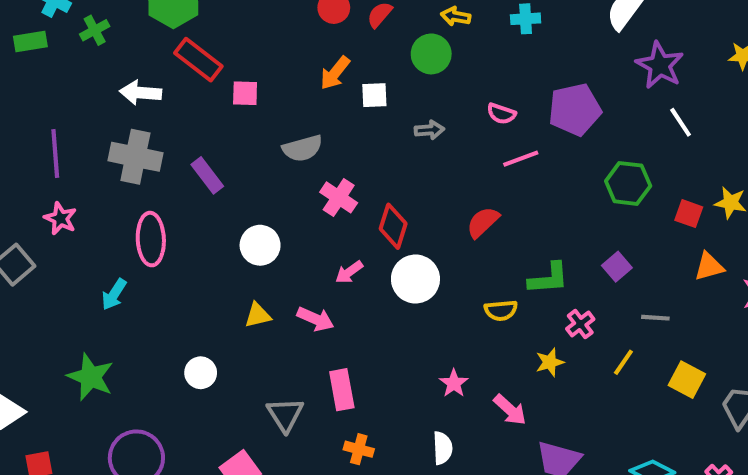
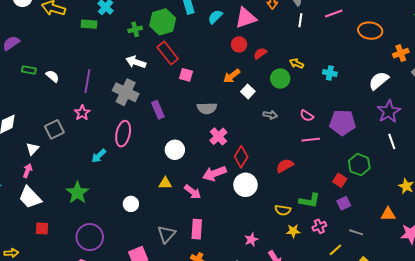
green cross: (95, 30) -> (135, 29), moved
white square: (374, 95) -> (248, 91), turned 32
red square: (689, 214) -> (340, 180), moved
pink arrow: (349, 272) -> (214, 173), size x1.6
yellow star: (550, 362) -> (293, 231), moved

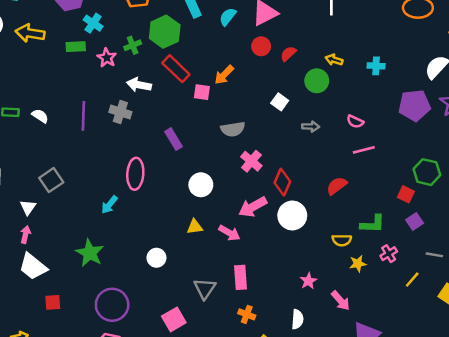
orange arrow: (232, 76) -> (224, 75), moved
gray cross: (126, 92) -> (120, 112), moved, size x0.7
pink star: (82, 113) -> (107, 58), moved
purple pentagon: (342, 123) -> (414, 105), moved

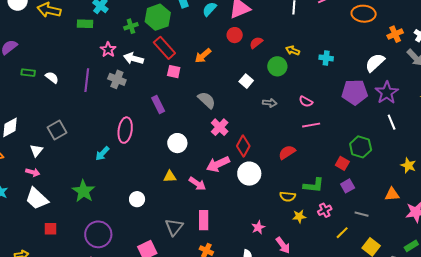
pink star: (107, 58) -> (108, 50), moved
pink square: (202, 92) -> (174, 72), moved
gray semicircle: (233, 129) -> (207, 100), turned -132
pink arrow: (25, 234) -> (33, 172), turned 88

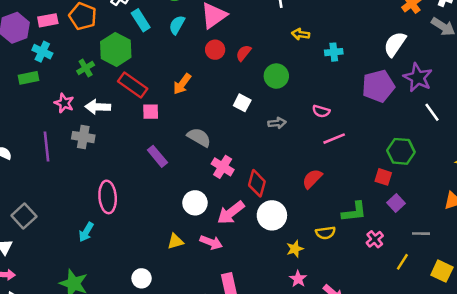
yellow arrow: (293, 50) -> (301, 34), moved
purple rectangle: (158, 104) -> (157, 156), moved
white circle: (177, 143) -> (195, 203), moved
yellow star: (299, 216) -> (295, 249), moved

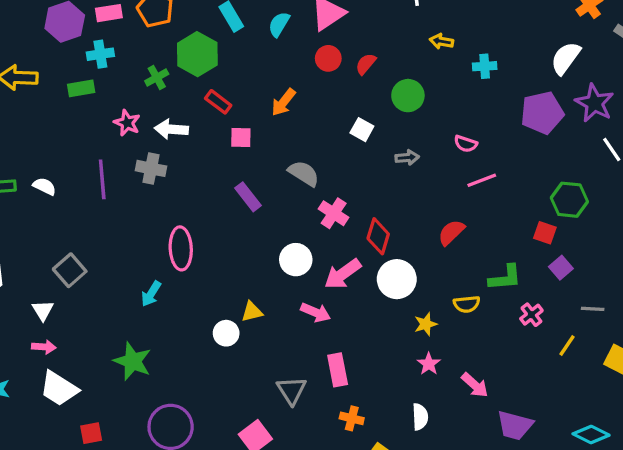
cyan cross: (42, 52) -> (100, 54), turned -36
red rectangle: (133, 85) -> (218, 102), size x0.7
yellow triangle: (175, 241) -> (252, 312), moved
white circle: (142, 278) -> (226, 333), moved

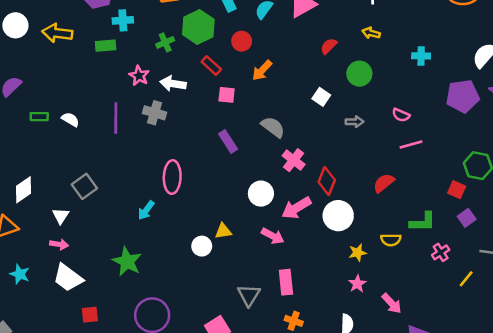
yellow arrow: (442, 41) -> (371, 33), moved
red circle: (328, 58) -> (242, 41), moved

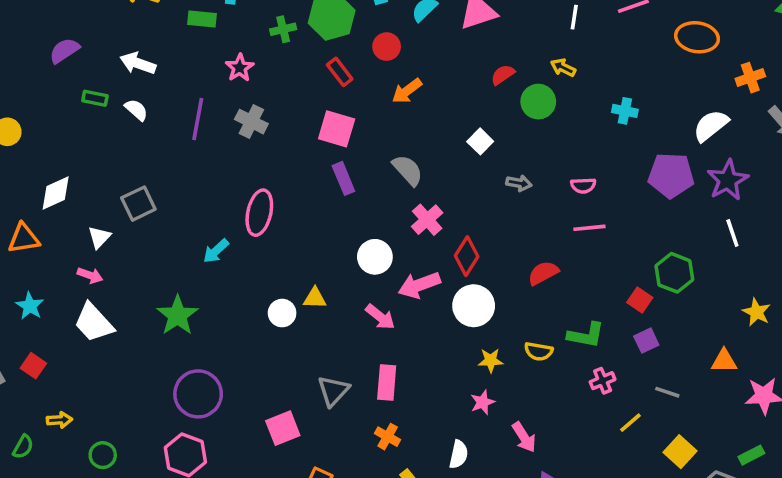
green circle: (359, 74) -> (538, 102), moved
white arrow: (173, 84) -> (138, 63), moved
pink square: (227, 95) -> (337, 129), moved, size x1.5
pink semicircle: (401, 115) -> (583, 186), turned -36
red square: (90, 315) -> (33, 366), moved, turned 30

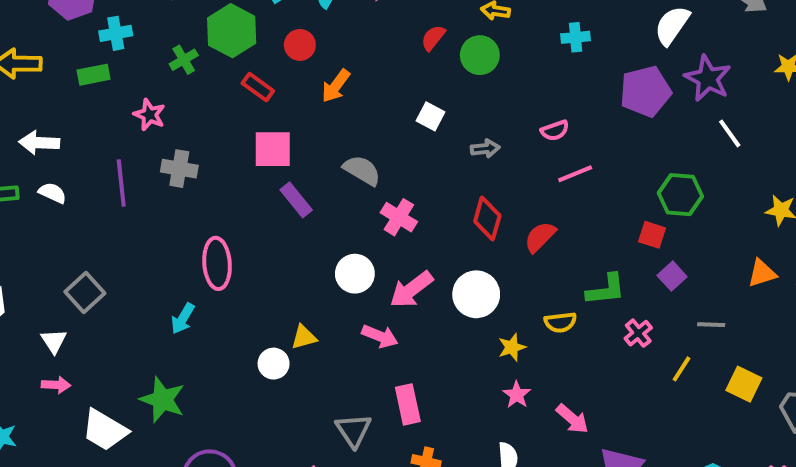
red diamond: (467, 256) -> (487, 218), moved
white trapezoid: (94, 323) -> (105, 430), moved

